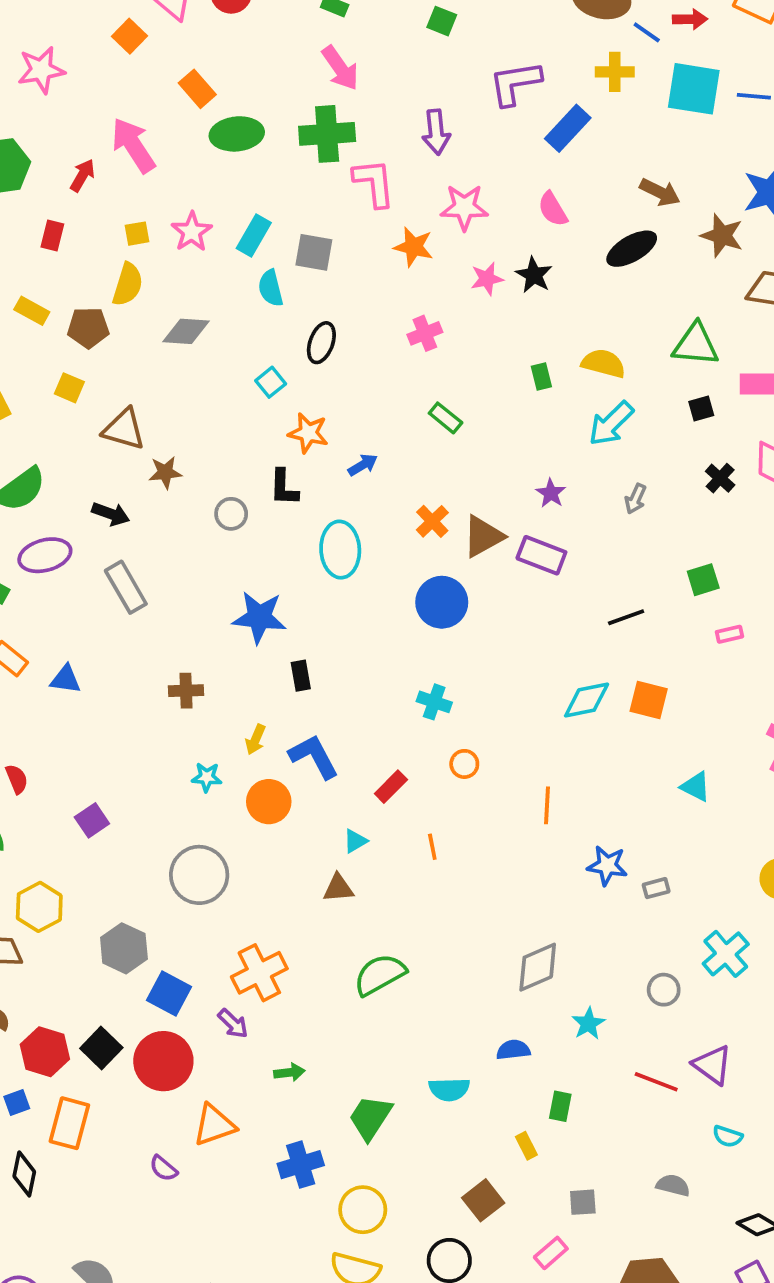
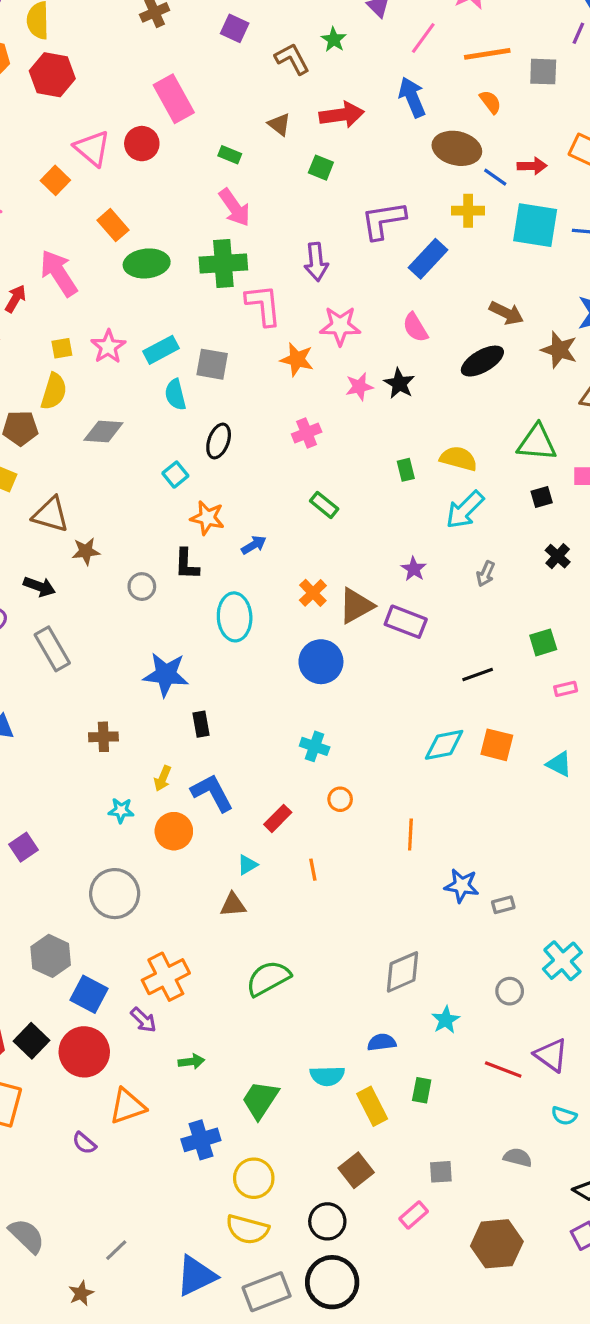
cyan rectangle: (254, 235) -> (161, 350), turned 32
cyan triangle: (696, 787) -> (559, 764), moved
yellow rectangle: (526, 1146) -> (372, 1106), moved, size x1.6

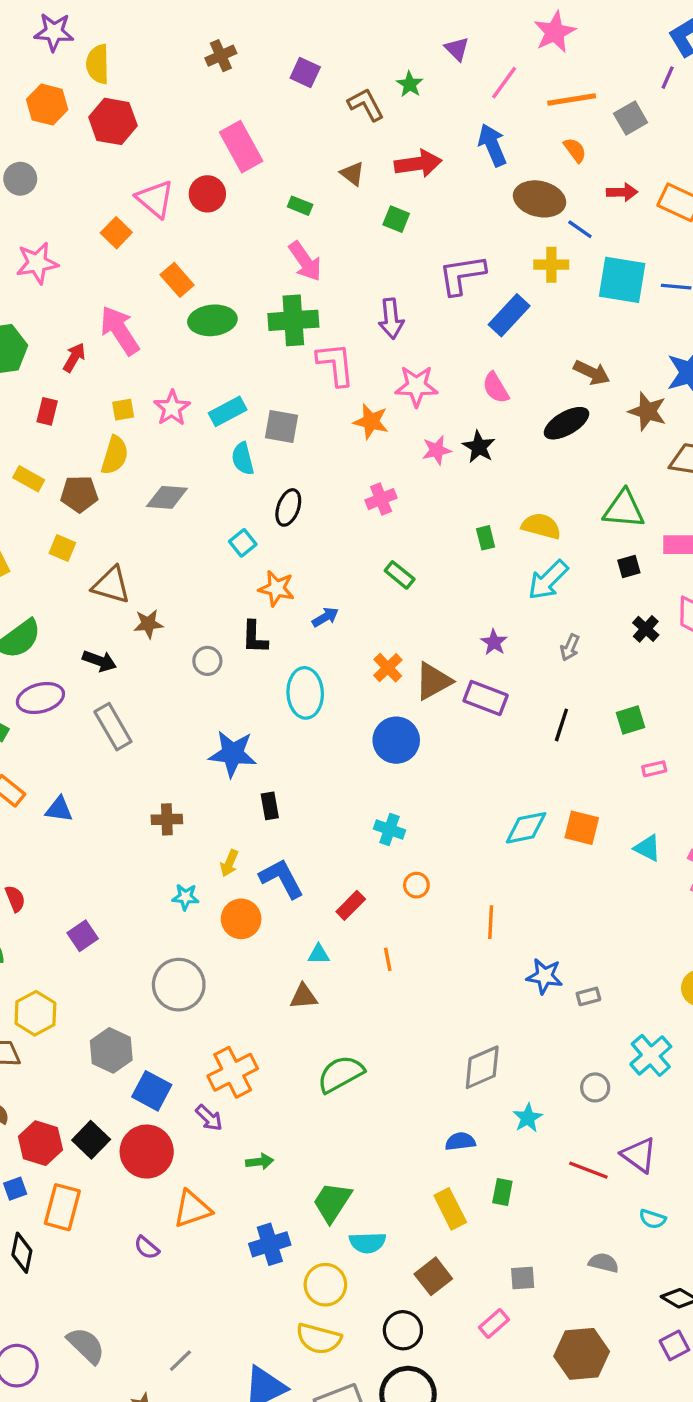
gray square: (543, 72) -> (631, 118), turned -32
red arrow: (532, 166) -> (622, 192), moved
black line: (478, 674) -> (561, 725), moved, turned -52
cyan triangle: (247, 865) -> (319, 954), turned 30
cyan semicircle: (327, 1076) -> (368, 1243), moved

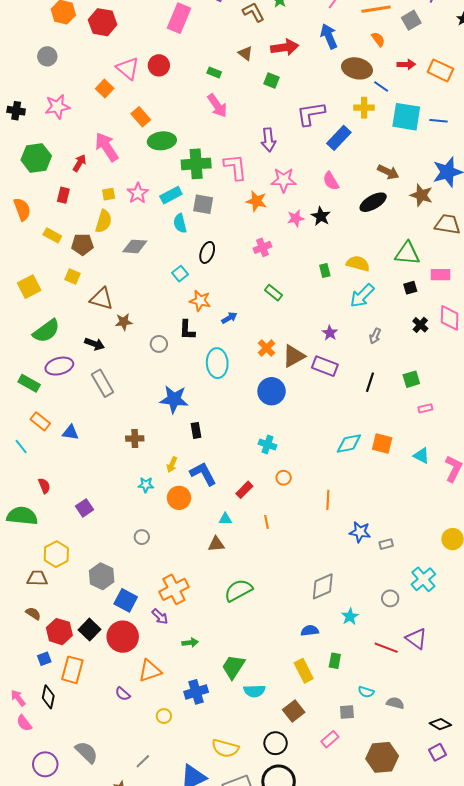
pink rectangle: (241, 147) -> (179, 18), moved, turned 52
green cross: (293, 320) -> (196, 164), moved
gray circle: (179, 985) -> (142, 537), size x0.5
cyan semicircle: (652, 1219) -> (366, 692), moved
yellow circle: (325, 1285) -> (164, 716), moved, size x0.6

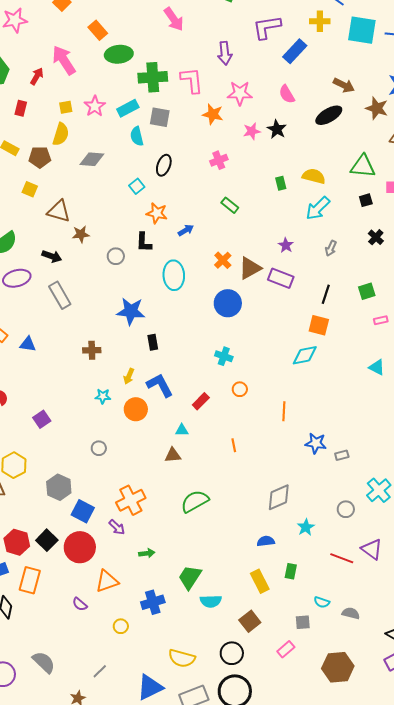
orange square: (382, 444) -> (319, 325), moved
orange line: (266, 522) -> (234, 445), moved

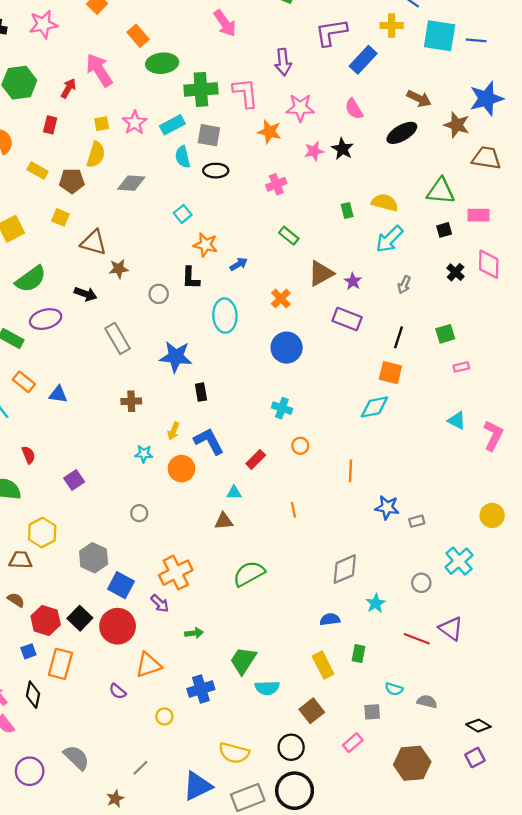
black ellipse: (164, 165) -> (216, 171), moved, turned 70
brown triangle: (250, 268) -> (321, 273), moved
gray rectangle: (60, 295) -> (118, 338), moved

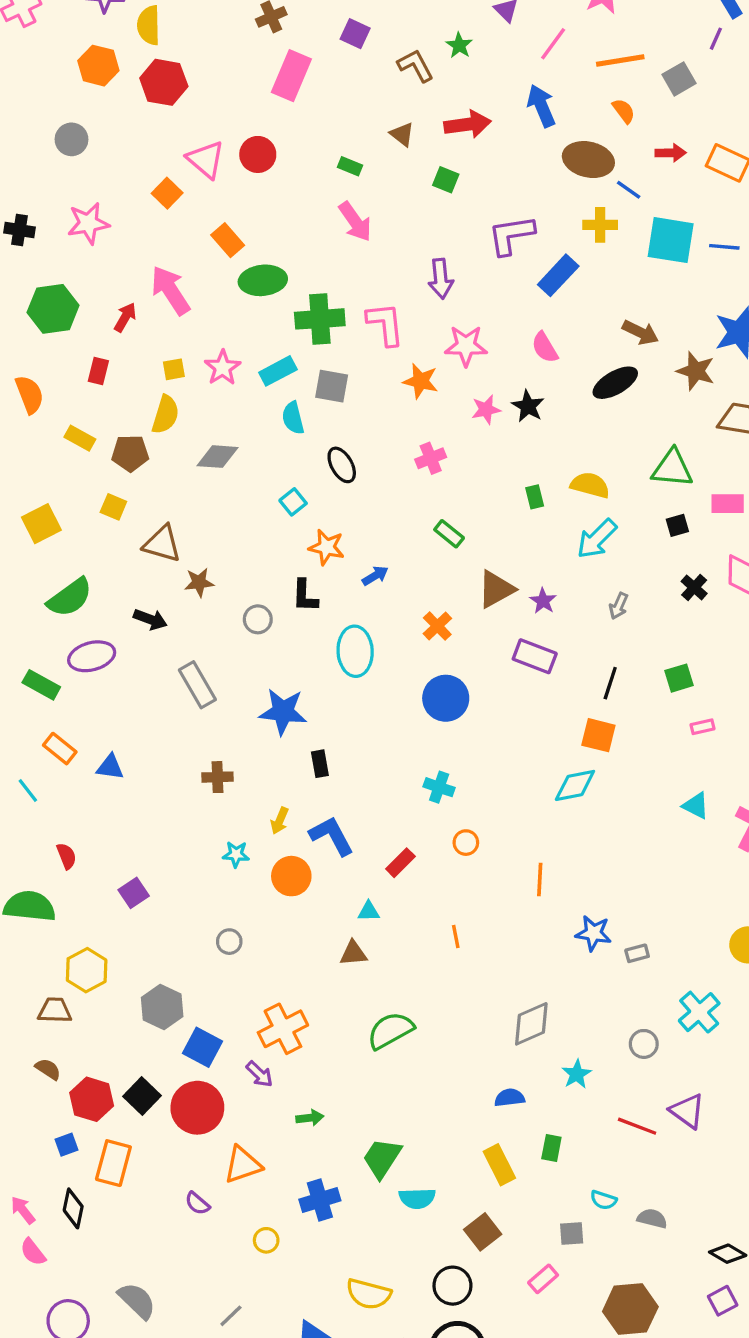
black ellipse: (216, 171) -> (342, 465), moved, turned 60

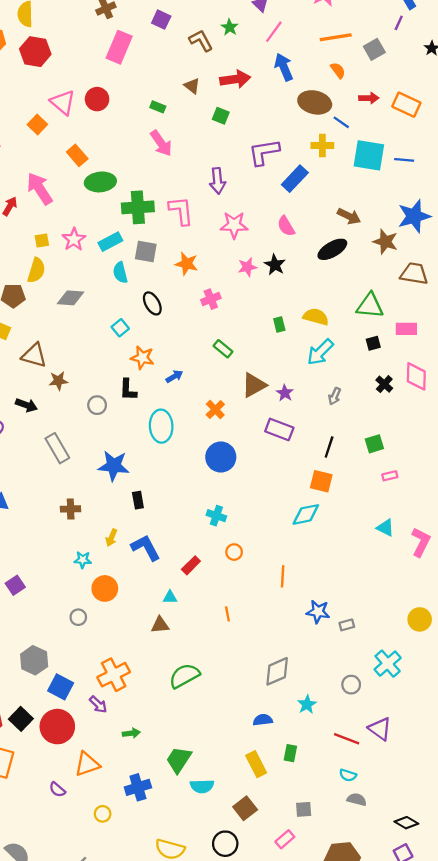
pink line: (553, 44) -> (274, 32), moved
orange star: (421, 381) -> (187, 264), moved
orange circle: (291, 876) -> (105, 588), moved
cyan semicircle: (603, 1200) -> (348, 775), moved

